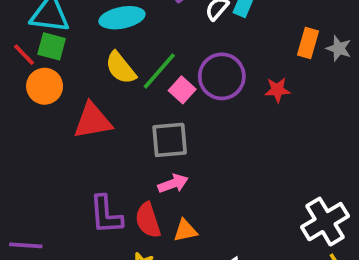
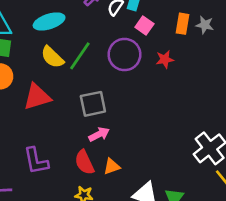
pink square: (182, 90) -> (144, 26), moved
purple L-shape: (106, 215) -> (36, 161), moved

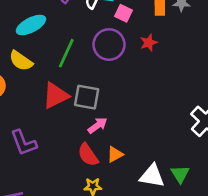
yellow semicircle: (52, 57) -> (21, 61), moved
red triangle: (37, 97) -> (56, 95), moved
gray square: (93, 104) -> (87, 97), turned 32
purple L-shape: (36, 161) -> (24, 143), moved

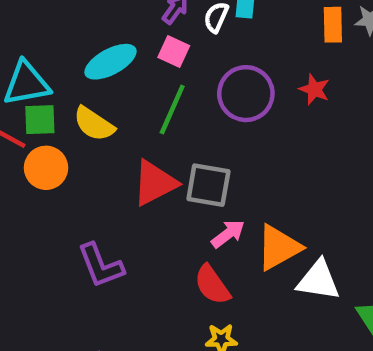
pink square: (123, 13) -> (174, 51), moved
red star: (149, 43) -> (314, 89), turned -30
orange triangle: (115, 154) -> (279, 247), moved, size x1.6
white triangle: (152, 176) -> (318, 280), moved

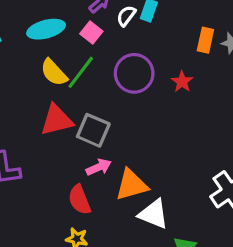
yellow semicircle: (94, 124) -> (54, 73), moved

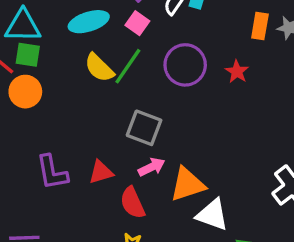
red triangle: (57, 120) -> (101, 172), moved, size x0.7

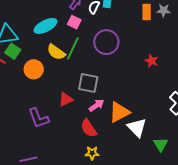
green square: (28, 55) -> (13, 51), turned 35
red star: (237, 72) -> (151, 61), moved
orange circle: (25, 92) -> (34, 69), moved
red triangle: (101, 172) -> (66, 99), moved
white triangle: (212, 215) -> (137, 128), turned 35

